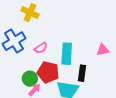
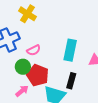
cyan rectangle: (67, 54) -> (70, 50), moved
green circle: (30, 79) -> (23, 67), moved

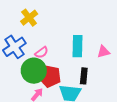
yellow cross: (27, 14) -> (29, 18), turned 30
green circle: (23, 67) -> (34, 71), size x1.6

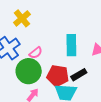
red pentagon: (50, 76) -> (58, 76), moved
black rectangle: (84, 76) -> (79, 75), turned 56

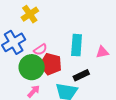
red pentagon: (58, 76) -> (51, 64), moved

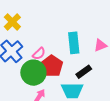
yellow cross: (30, 14) -> (12, 22), moved
red pentagon: (51, 64) -> (52, 66), turned 30

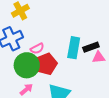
black rectangle: (84, 72) -> (91, 47), moved

